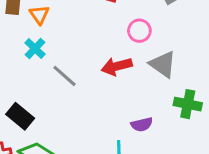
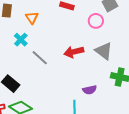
orange triangle: (39, 15) -> (32, 18), moved
pink circle: (139, 31) -> (96, 21), moved

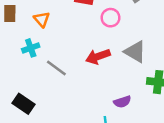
pink circle: (96, 21) -> (111, 18), moved
cyan cross: (21, 40) -> (31, 48), turned 32

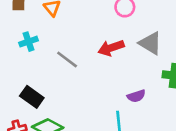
cyan cross: (31, 48) -> (28, 42), moved

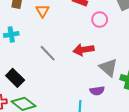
cyan cross: (28, 42) -> (11, 34), moved
gray triangle: (150, 43) -> (108, 68), moved

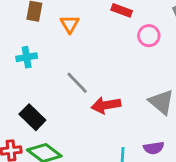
red arrow: (84, 50) -> (106, 105), moved
purple semicircle: (97, 91) -> (154, 148), moved

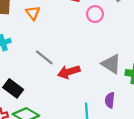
purple semicircle: (154, 148) -> (110, 100), turned 112

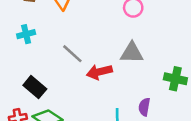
gray triangle: (111, 64) -> (132, 53), moved, turned -35

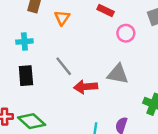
black rectangle: (35, 87) -> (26, 76), moved, turned 36

